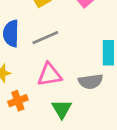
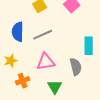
gray semicircle: (91, 81) -> (76, 67), turned -96

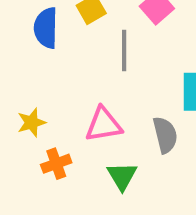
blue semicircle: (18, 32) -> (46, 28), moved
gray line: (43, 35) -> (124, 51), moved, turned -66

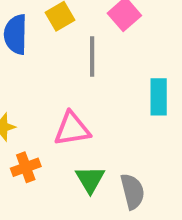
gray semicircle: (165, 135) -> (132, 191), moved

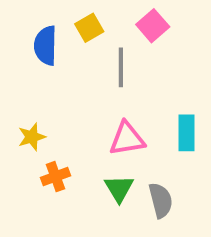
cyan rectangle: (159, 97) -> (186, 133), moved
pink triangle: (72, 129) -> (127, 139), moved

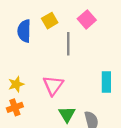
pink triangle: (127, 139) -> (53, 85), moved, turned -45
orange cross: (55, 177) -> (15, 107), moved

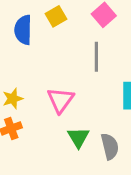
gray line: (68, 44) -> (96, 57), moved

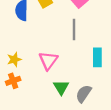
gray semicircle: (110, 146) -> (84, 94), turned -132

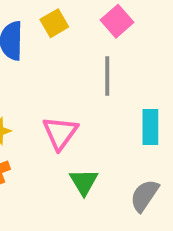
gray semicircle: (84, 94) -> (144, 196), moved

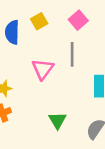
pink triangle: (60, 133) -> (43, 69), moved

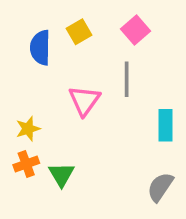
green triangle: (57, 120) -> (61, 175), moved

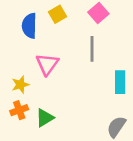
pink triangle: (84, 101) -> (47, 64), moved
green triangle: (61, 175) -> (45, 118), turned 30

